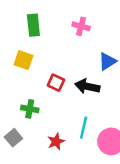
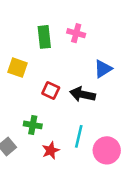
green rectangle: (33, 25) -> (44, 37), moved
green cross: (30, 109) -> (33, 125), moved

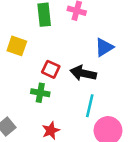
green cross: (33, 125) -> (40, 93), moved
cyan line: (79, 136) -> (90, 106), moved

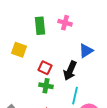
black arrow: (83, 73) -> (70, 71), turned -78
green cross: (40, 93) -> (46, 86), moved

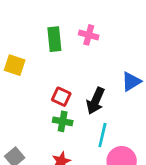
yellow square: (19, 50) -> (15, 65), moved
blue triangle: (86, 51) -> (131, 82), moved

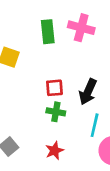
pink cross: (89, 35) -> (81, 28), size x1.4
red square: (61, 97) -> (54, 88), turned -30

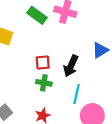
green rectangle: (48, 32) -> (37, 15), turned -48

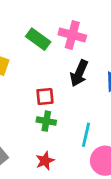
black arrow: (71, 66) -> (79, 73), moved

